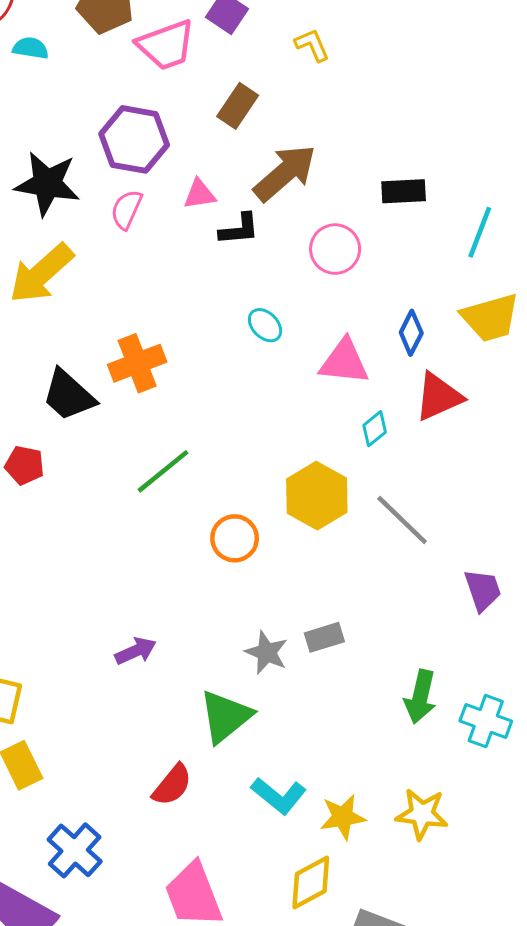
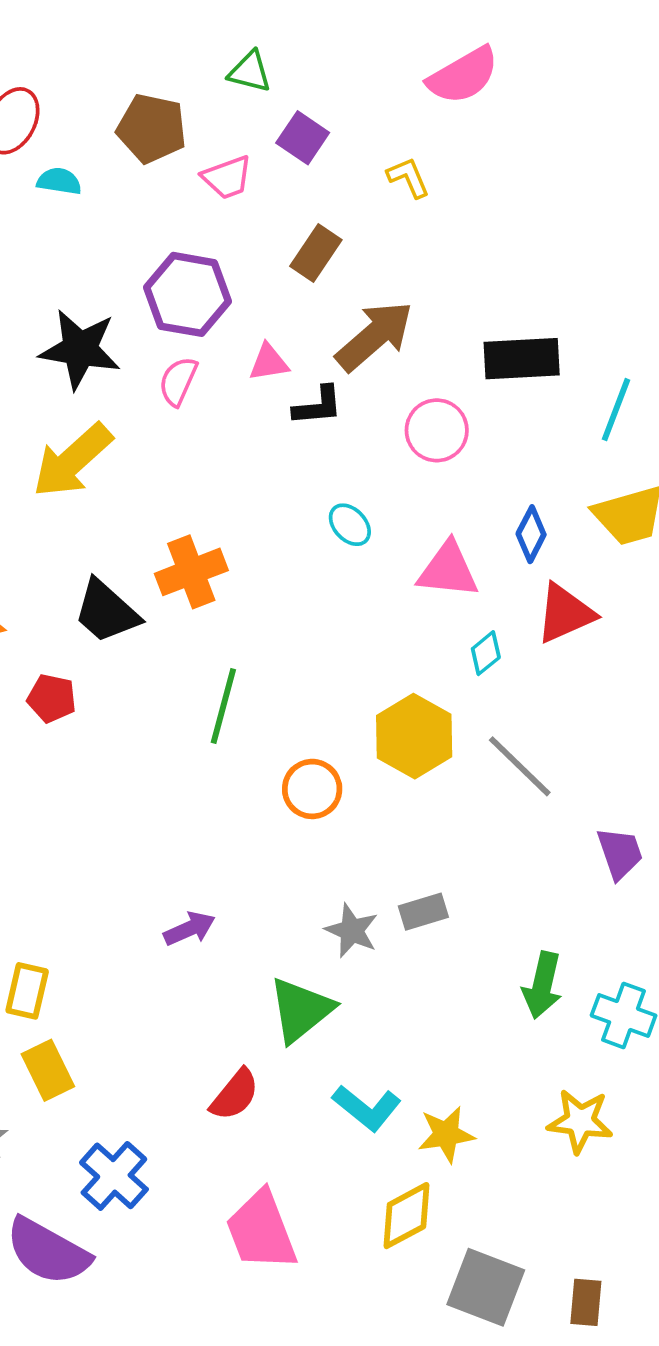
pink trapezoid: (166, 45) -> (227, 177), size x0.7
black rectangle: (404, 191) -> (522, 359), size x1.4
green line: (163, 471) -> (223, 706), turned -36
yellow star: (422, 814) -> (580, 1121), moved

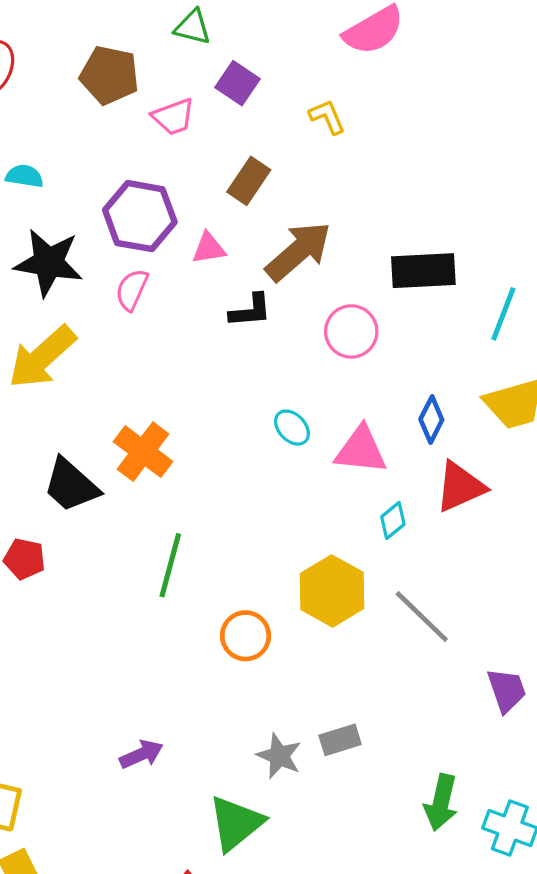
cyan semicircle: (59, 181) -> (24, 176), moved
pink triangle: (269, 362) -> (209, 248), moved
cyan ellipse: (350, 525) -> (292, 428), moved
orange cross: (191, 572) -> (143, 452), turned -32

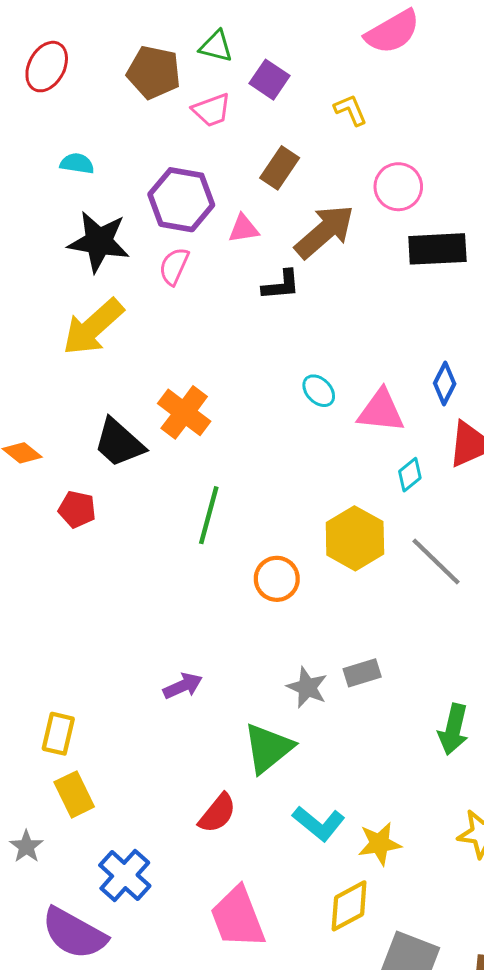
green triangle: (193, 27) -> (216, 46), moved
pink circle: (351, 331) -> (398, 187), moved

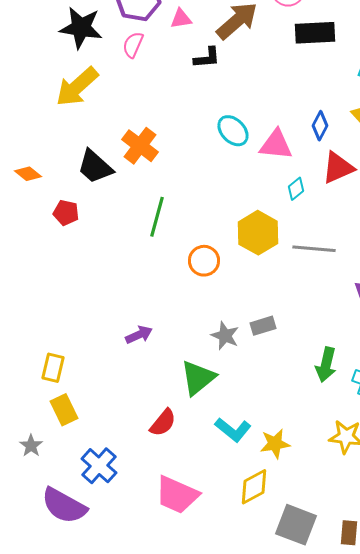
cyan ellipse: (319, 391) -> (233, 131), size x1.4
gray line: (436, 561) -> (314, 249), turned -39
pink trapezoid: (238, 917) -> (177, 495), turned -45

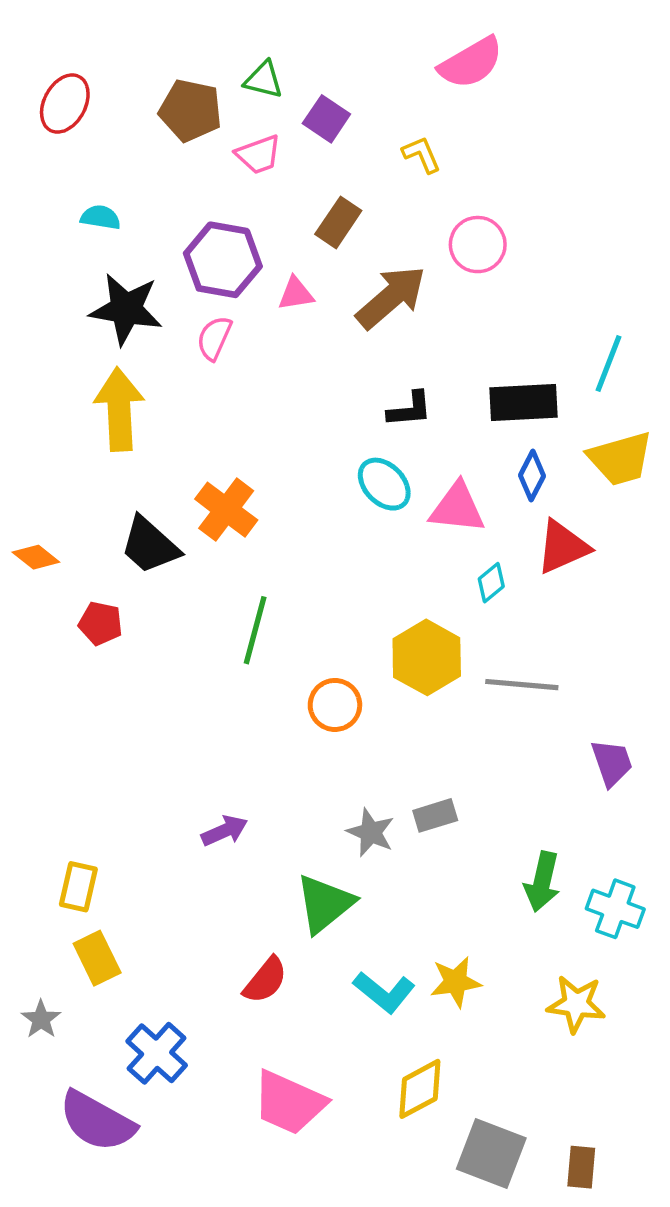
black rectangle: (315, 33) -> (524, 403), moved
black L-shape: (207, 58) -> (410, 409), moved
yellow arrow: (77, 87) -> (119, 409), turned 129
yellow star: (275, 444) -> (456, 982), moved

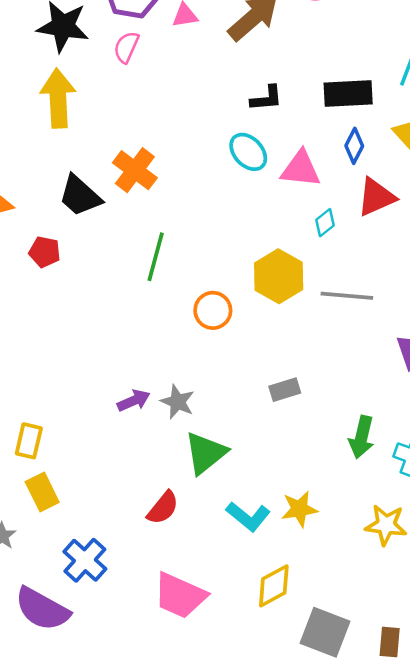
gray star: (371, 832) -> (178, 402), moved

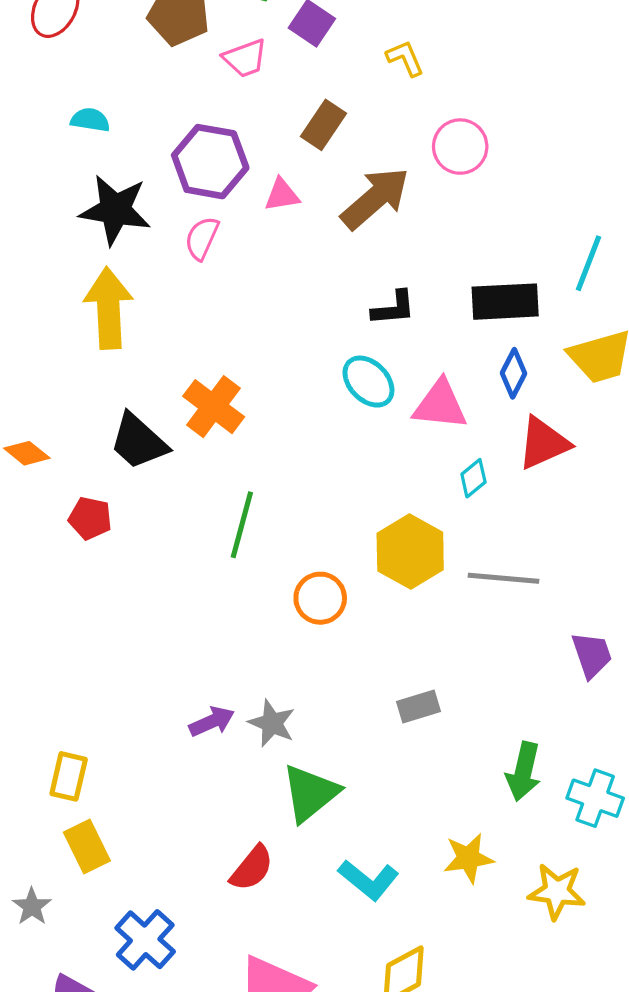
yellow star: (299, 509) -> (468, 858), moved

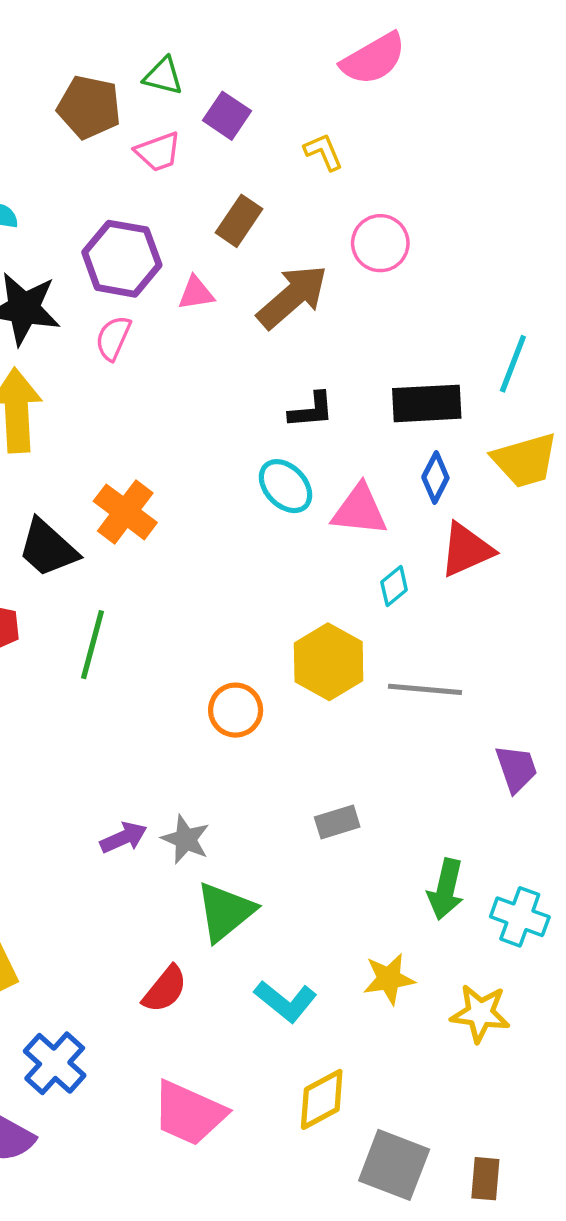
green line: (242, 525) -> (93, 645), moved

